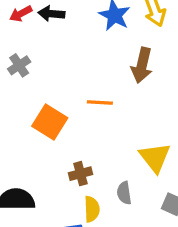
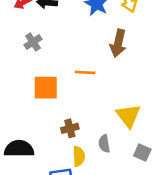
gray cross: (19, 65) -> (33, 42), moved
orange square: (50, 122) -> (46, 88), turned -32

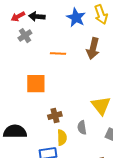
gray cross: (33, 42) -> (25, 36), moved
orange line: (85, 72) -> (58, 54), moved

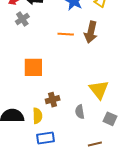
orange line: (58, 54) -> (66, 34), moved
yellow semicircle: (62, 138) -> (37, 116), moved

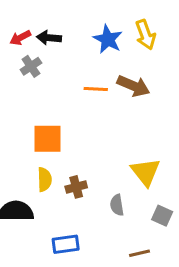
brown arrow: (91, 32) -> (133, 86), turned -80
yellow semicircle: (37, 116) -> (44, 179), moved

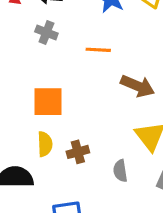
gray cross: (31, 66) -> (46, 33), moved, turned -35
brown arrow: (133, 86) -> (138, 86), moved

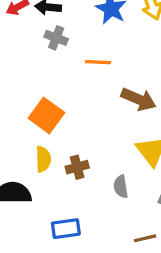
gray cross: (46, 33) -> (56, 38), moved
orange square: (48, 102) -> (46, 115), turned 36

